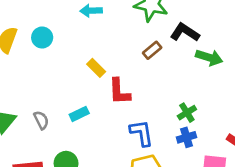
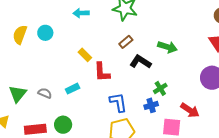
black L-shape: (185, 32) -> (140, 62), moved
green cross: (187, 113) -> (160, 88), moved
gray semicircle: (41, 120) -> (45, 93), turned -40

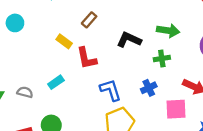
brown rectangle: (126, 42) -> (89, 20), moved
green arrow: (167, 47) -> (168, 31), moved
green cross: (160, 88) -> (162, 59), moved, turned 32

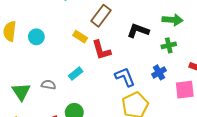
brown rectangle: (89, 20) -> (101, 16), size x1.5
cyan circle: (15, 23) -> (36, 37), moved

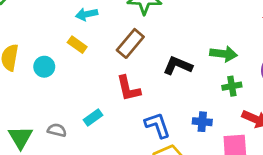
yellow rectangle: (80, 37) -> (77, 45), moved
green cross: (169, 45) -> (232, 86), moved
blue cross: (159, 72) -> (202, 122), turned 32

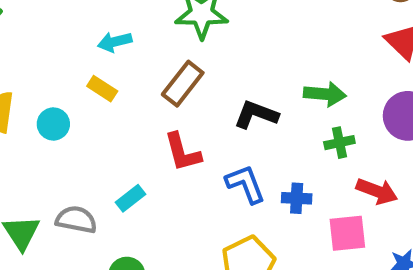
blue L-shape: (157, 125) -> (246, 184), moved
gray semicircle: (57, 130) -> (76, 220), size x1.4

